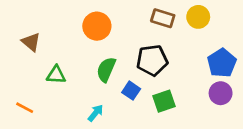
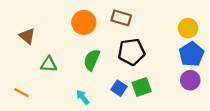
yellow circle: (198, 17) -> (188, 28), moved
brown rectangle: (163, 18) -> (121, 18), moved
blue square: (131, 91) -> (119, 88), moved
cyan arrow: (96, 113) -> (83, 97), turned -77

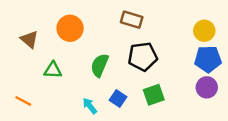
orange circle: (84, 22) -> (70, 28), moved
blue pentagon: (191, 54) -> (208, 59), turned 30
blue square: (119, 88) -> (118, 98), moved

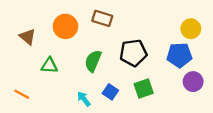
brown rectangle: (132, 20) -> (102, 18), moved
blue pentagon: (208, 59) -> (179, 55), moved

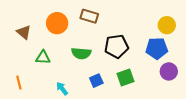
green semicircle: (93, 61) -> (81, 53), turned -108
blue square: (110, 92) -> (96, 81), turned 32
orange line: (22, 94) -> (19, 83), turned 48
cyan arrow: (84, 99) -> (62, 89), moved

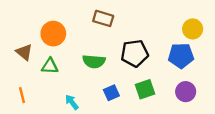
orange circle: (57, 23) -> (53, 34), moved
brown triangle: (24, 32) -> (24, 52), moved
purple circle: (169, 71) -> (186, 92), moved

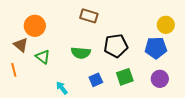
orange circle: (53, 34) -> (35, 26), moved
green triangle: (50, 66) -> (43, 57), turned 35
orange line: (22, 95) -> (14, 70), moved

